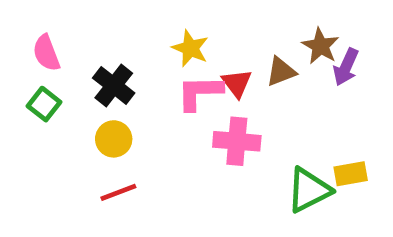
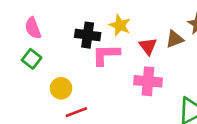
black cross: (114, 86) -> (88, 35), moved, turned -30
pink L-shape: (200, 92) -> (106, 55), moved
yellow circle: (114, 139) -> (61, 88), moved

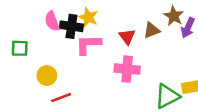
yellow star: (120, 25) -> (88, 17), moved
pink semicircle: (33, 28) -> (52, 21), moved
green square: (32, 59) -> (20, 48), turned -36

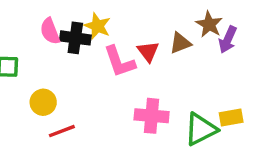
pink L-shape: (88, 44) -> (119, 62), moved, turned -108
pink cross: (127, 69) -> (152, 116), moved

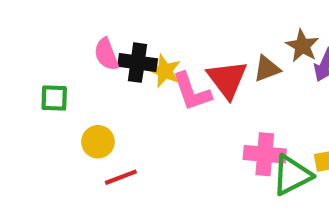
yellow star: (97, 26) -> (165, 71), moved
red triangle: (148, 51) -> (227, 79), size x1.5
pink cross: (152, 116) -> (265, 154), moved

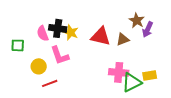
pink semicircle: (106, 54) -> (43, 33), moved
brown triangle: (267, 69) -> (123, 39), moved
red triangle: (227, 79) -> (101, 36), turned -40
pink L-shape: (192, 92) -> (60, 55), moved

